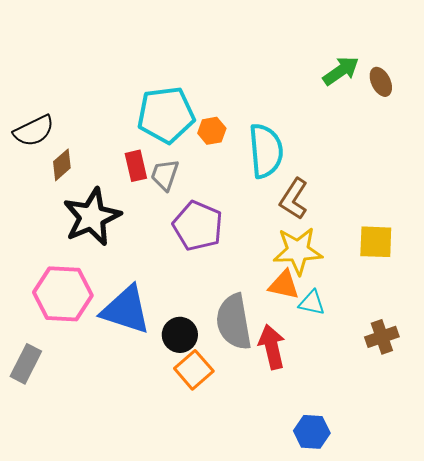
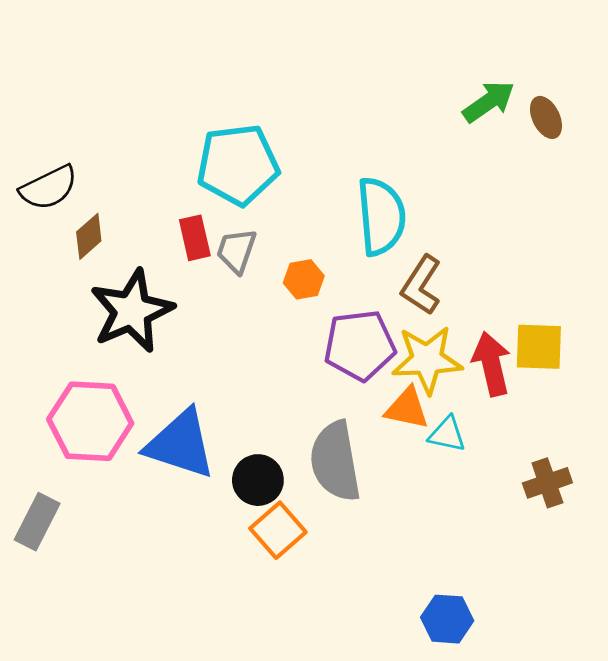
orange hexagon: (212, 131) -> (304, 279), moved
purple pentagon: (198, 226) -> (360, 345), moved, turned -30
red arrow: (272, 347) -> (492, 364), moved

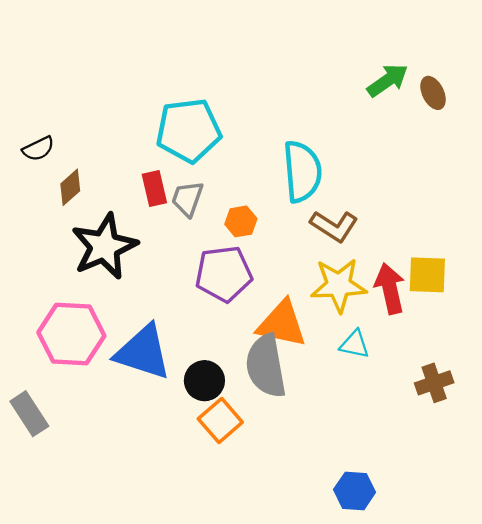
black semicircle: (49, 188) -> (38, 149), size x0.7
brown L-shape: (421, 285) -> (334, 226), turned -90
purple pentagon: (360, 345) -> (224, 274), moved
orange triangle: (407, 408) -> (282, 324), moved, size x1.4
gray rectangle: (37, 522) -> (29, 414), turned -60

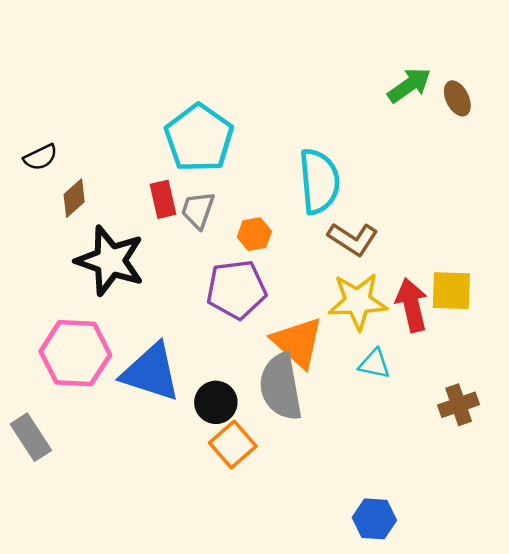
cyan pentagon: (189, 130) -> (199, 138), turned -30
black star: (104, 246) -> (110, 261), turned -30
orange triangle: (282, 324) -> (298, 342), turned 30

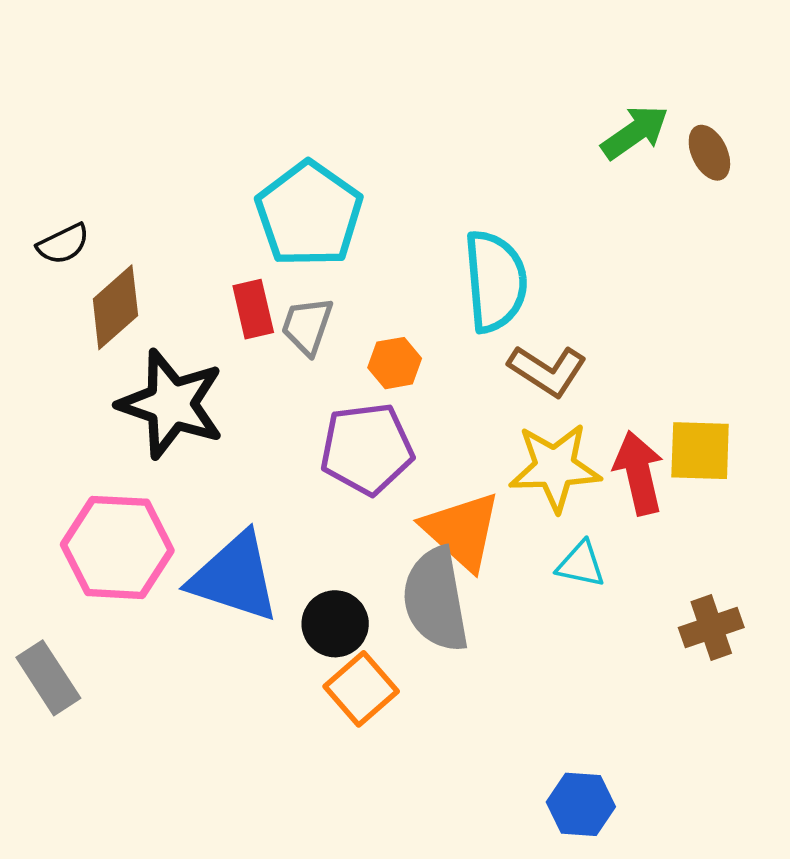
brown diamond: (74, 198) -> (115, 307), size x1.4

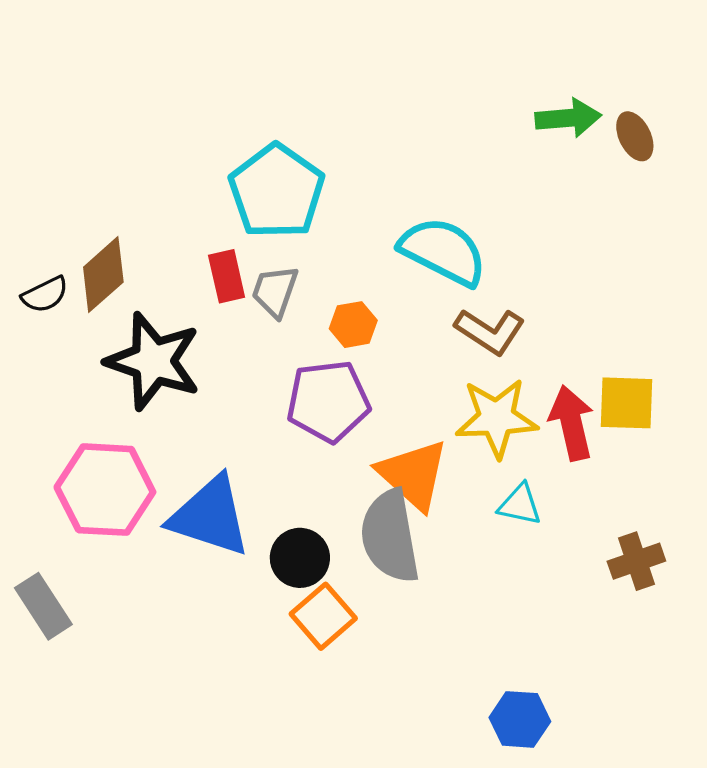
green arrow: (635, 132) -> (568, 118), turned 30
black semicircle: (63, 244) -> (45, 295), moved
cyan semicircle: (495, 281) -> (443, 251), turned -58

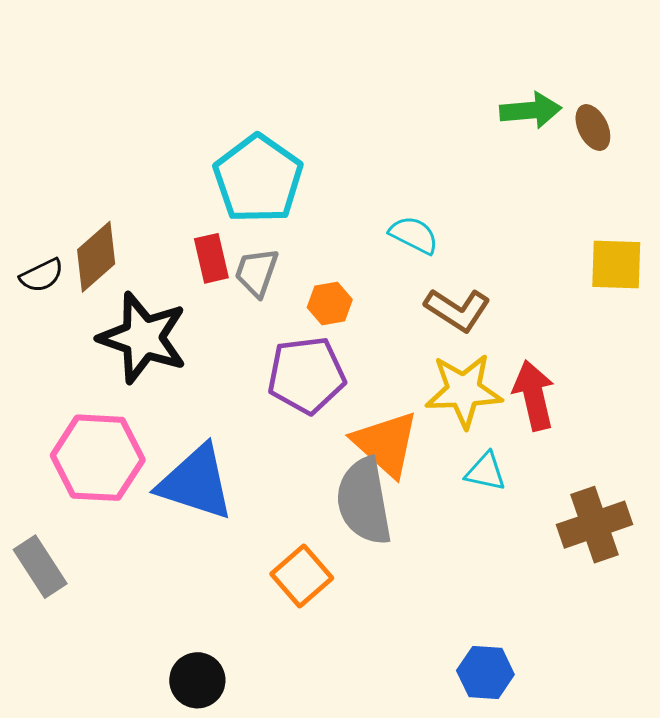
cyan semicircle: (443, 251) -> (414, 235), size x0.6
yellow square: (626, 403) -> (616, 265), moved
black circle: (300, 558) -> (197, 680), moved
brown cross: (636, 561) -> (594, 525), size x1.4

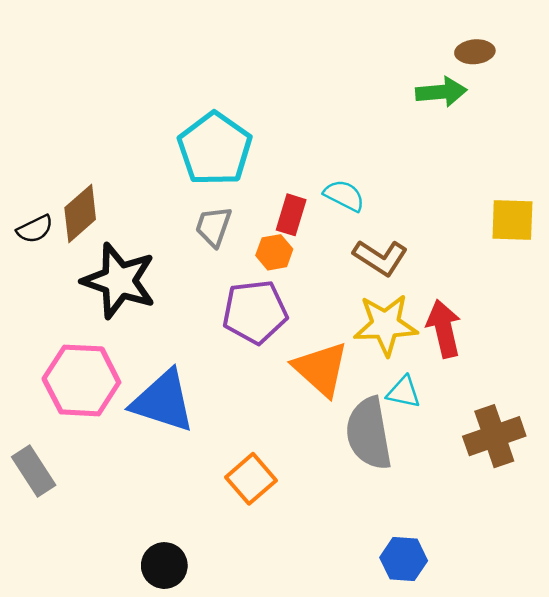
brown ellipse: (593, 128) -> (475, 52), moved, turned -69
red rectangle: (211, 258) -> (291, 215), moved, turned 30
gray semicircle: (364, 501) -> (369, 434), moved

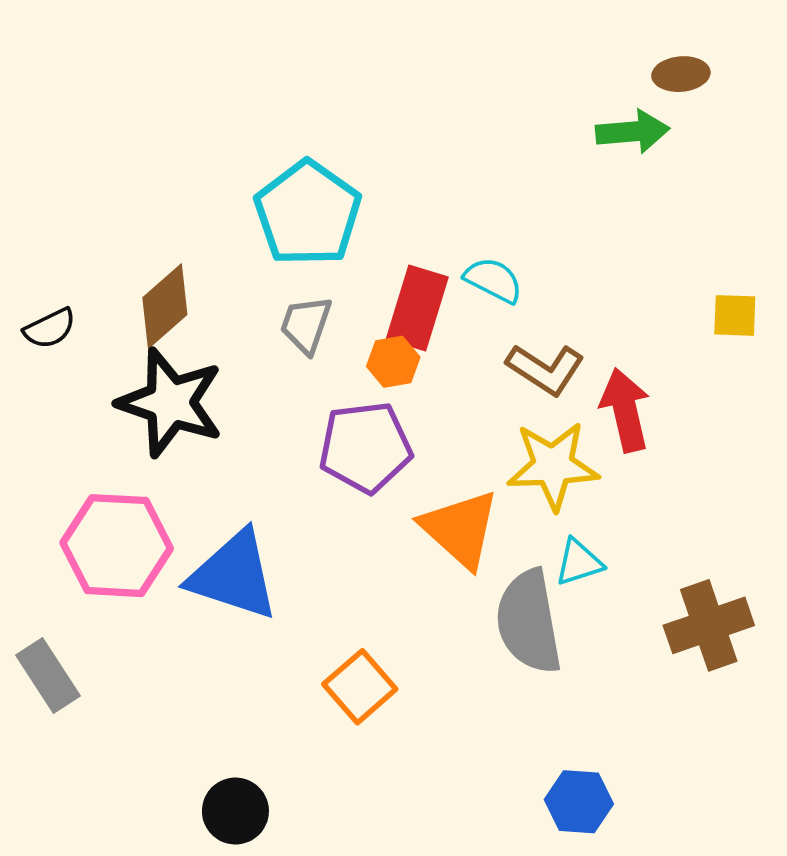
brown diamond: (80, 214) -> (165, 306), moved
red rectangle: (291, 215) -> (417, 308), size x1.4
yellow square: (512, 220) -> (735, 315), size x0.7
red arrow: (444, 329) -> (625, 410), moved
cyan triangle: (404, 392) -> (579, 562), turned -30

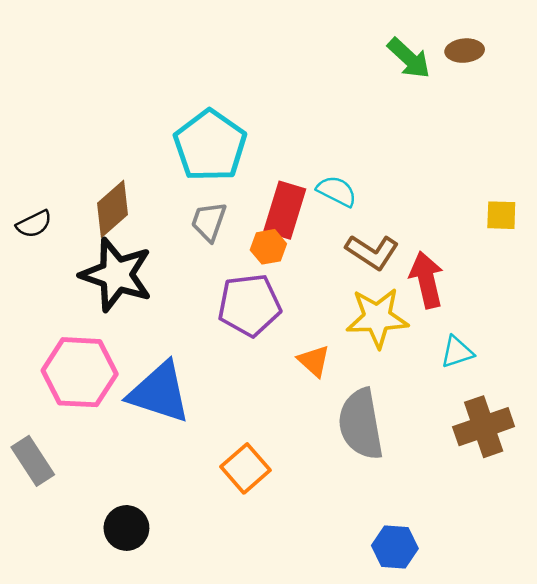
green arrow: (633, 132) -> (409, 58), moved, turned 48
orange triangle: (460, 529) -> (314, 361), size x0.6
cyan triangle: (579, 562) -> (457, 352), moved
black circle: (235, 811) -> (126, 528), moved

